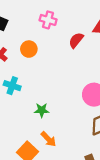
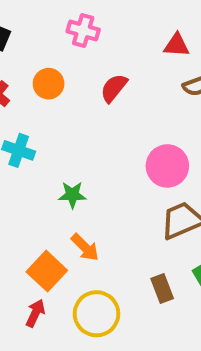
red semicircle: (76, 40) -> (114, 88), moved

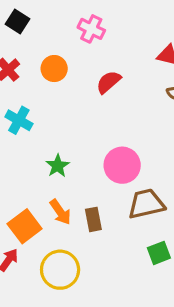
pink circle: (167, 166) -> (122, 165), moved
green star: (72, 195) -> (58, 166), turned 30
brown rectangle: (162, 289) -> (93, 219), moved

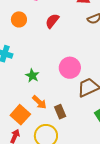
brown rectangle: (93, 219) -> (60, 112), moved

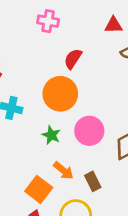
orange circle: (19, 19) -> (60, 94), moved, size x1.6
pink circle: (70, 68) -> (89, 131), moved

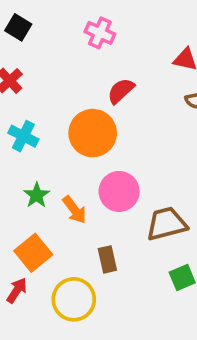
green star: (51, 135) -> (37, 195), moved
orange arrow: (63, 171) -> (74, 210), moved

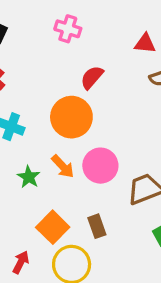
orange arrow: (74, 210) -> (63, 166), moved
orange square: (33, 253) -> (53, 227), moved

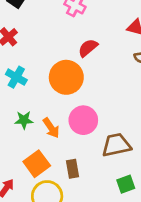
orange arrow: (63, 166) -> (51, 128), moved
green star: (29, 177) -> (24, 120), turned 30

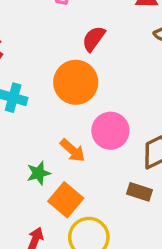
green star: (24, 120) -> (39, 173), moved
brown rectangle: (73, 169) -> (140, 192), moved, turned -48

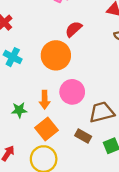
orange arrow: (73, 150) -> (45, 100), turned 36
orange square: (66, 200) -> (46, 129), moved

